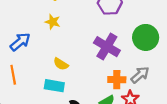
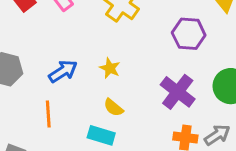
yellow star: (53, 22) -> (110, 68), moved

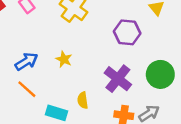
yellow semicircle: (113, 108) -> (83, 100), moved, turned 42
orange line: (48, 114) -> (27, 89), moved, turned -45

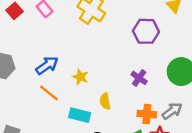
yellow star: (64, 59) -> (80, 77), moved
purple cross: (118, 79) -> (139, 78), size x0.6

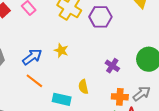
purple hexagon: (146, 31) -> (101, 17), moved
yellow star: (80, 77) -> (61, 50), moved

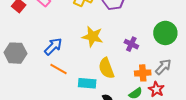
yellow star: (61, 50) -> (93, 37), moved, size x1.5
yellow semicircle: (83, 87) -> (106, 68), size x1.5

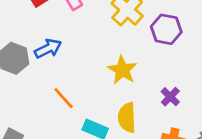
blue arrow: (53, 46) -> (48, 49), moved

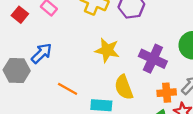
purple cross: (170, 97) -> (153, 59), size x1.6

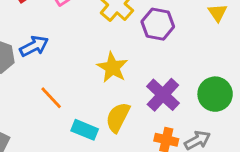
yellow semicircle: (124, 87) -> (118, 117), turned 30

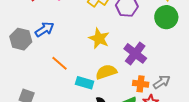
green circle: (215, 94) -> (166, 17), moved
yellow semicircle: (118, 117) -> (106, 72), turned 50

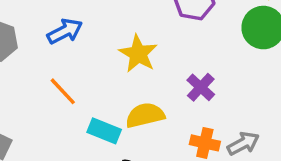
blue arrow: (44, 29) -> (65, 31), moved
purple cross: (135, 53) -> (201, 87), size x0.7

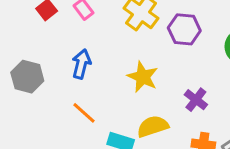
blue arrow: (65, 31) -> (81, 64), turned -44

